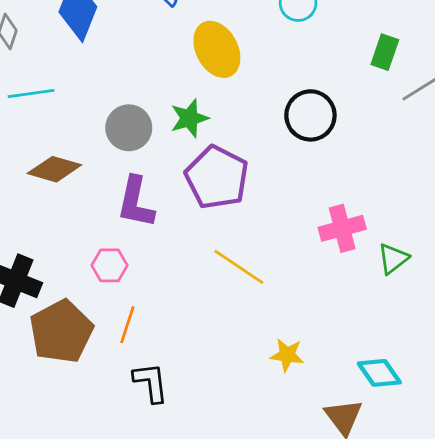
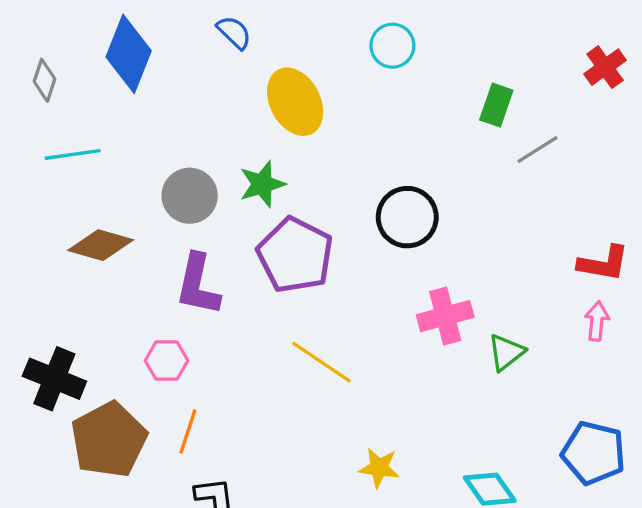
black circle: (310, 115) -> (407, 217), moved

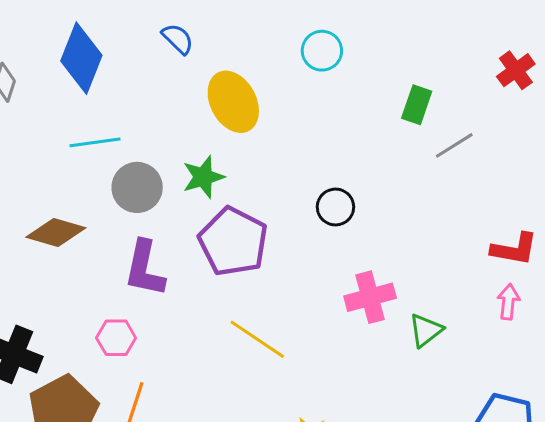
cyan line: (73, 154) -> (95, 142), moved
black circle: (407, 217) -> (335, 207), size x0.7

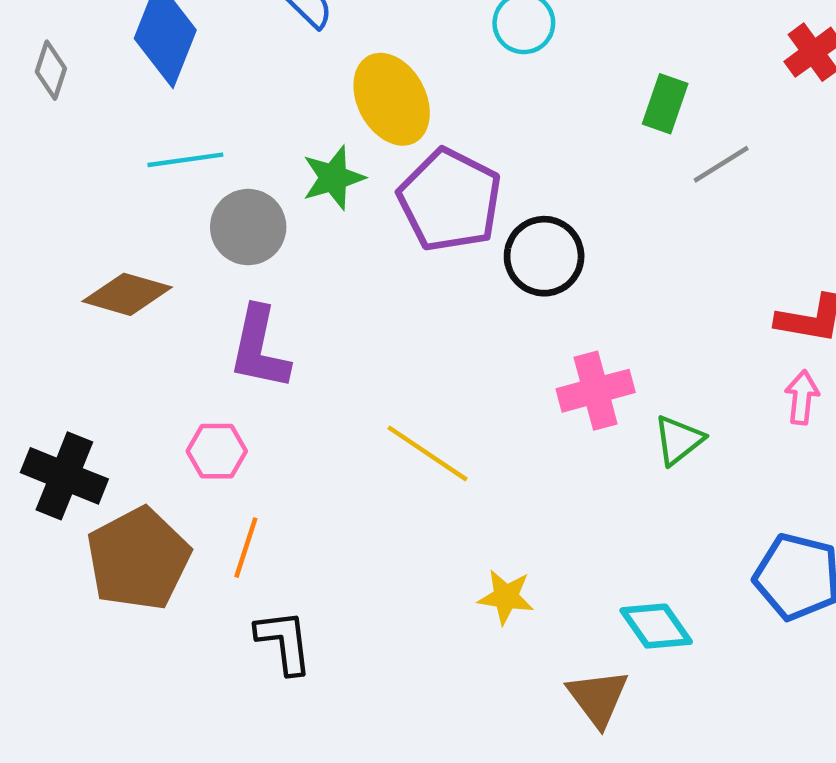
green star: (203, 177) -> (333, 178), moved
black circle: (335, 207) -> (544, 256), size x1.4
purple pentagon: (233, 242) -> (450, 200), moved

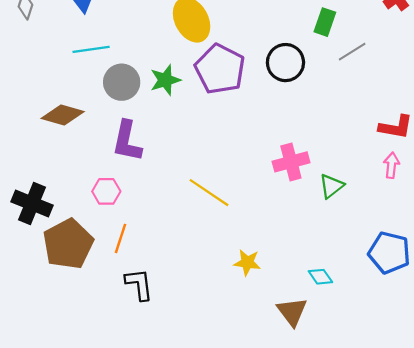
green star: (333, 178) -> (165, 80), moved
black circle: (544, 256) -> (285, 63), moved
cyan diamond: (656, 626) -> (320, 277), size x0.7

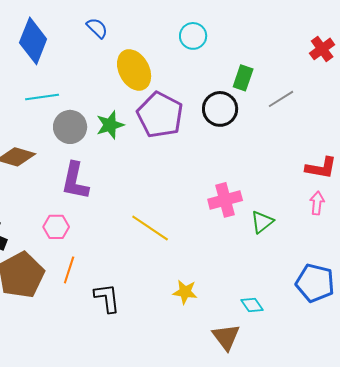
green rectangle: (325, 22) -> (243, 78), moved
black L-shape: (139, 284) -> (107, 298), moved

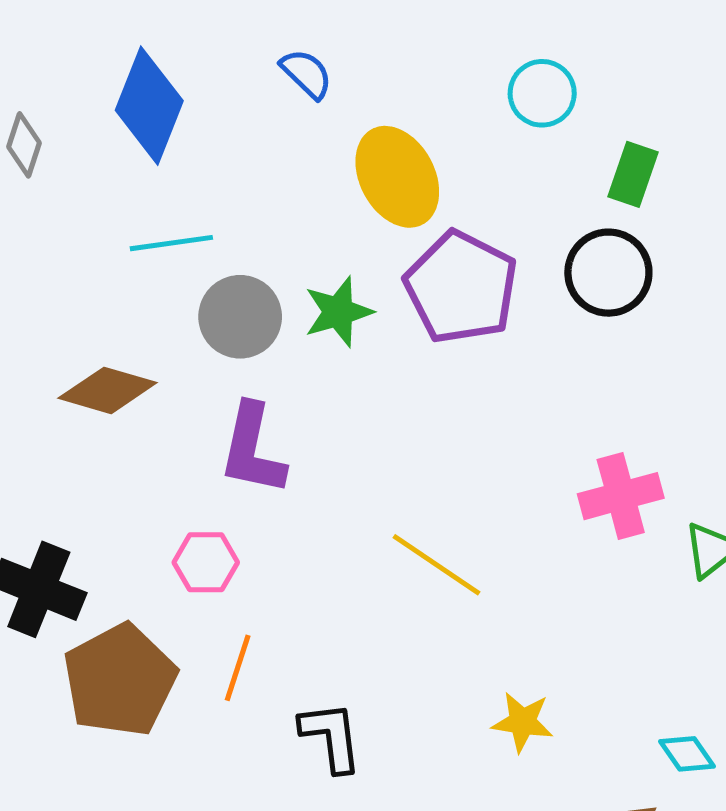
green rectangle: (243, 78) -> (633, 174), moved

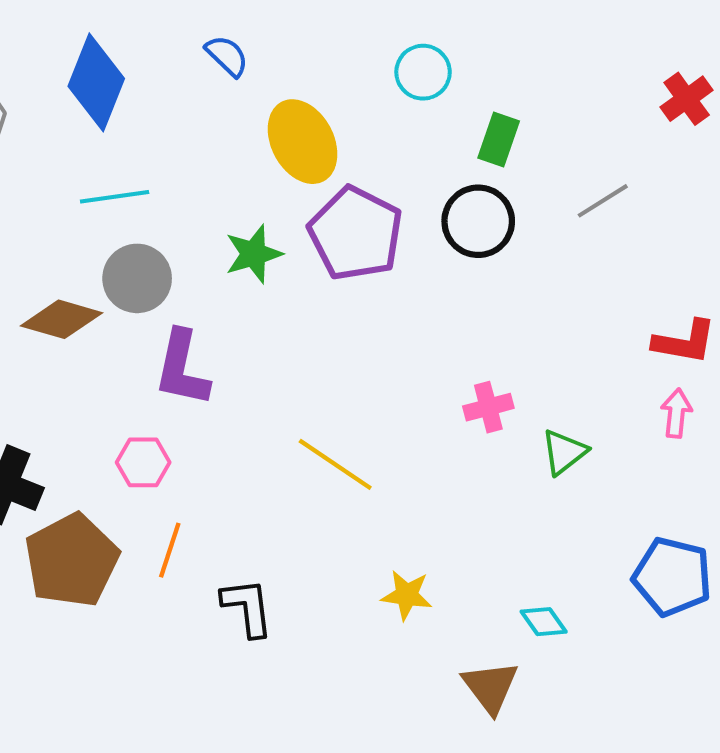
gray circle: (240, 317) -> (137, 278), moved
pink cross: (621, 496) -> (488, 407), size x0.7

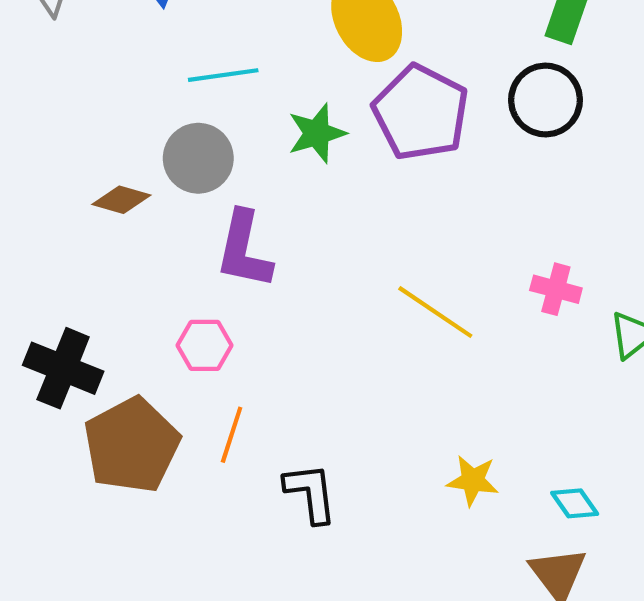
cyan line: (115, 197) -> (223, 75), moved
brown diamond: (61, 319) -> (121, 200), size x0.7
pink cross: (488, 407) -> (556, 289), turned 30
yellow line: (335, 464) -> (435, 312), moved
cyan diamond: (544, 622) -> (575, 503), moved

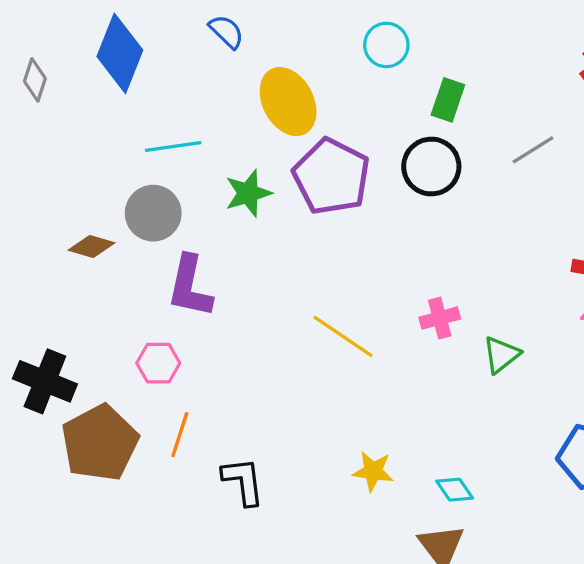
pink cross: (556, 289) -> (440, 318), turned -30

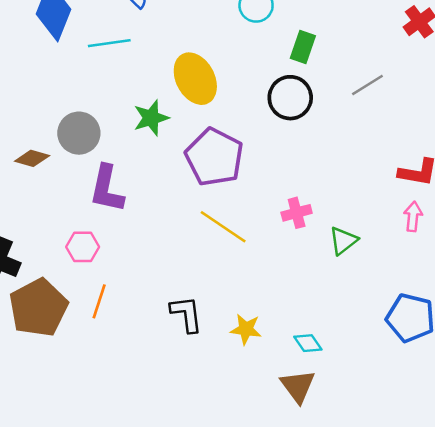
yellow ellipse: (288, 102) -> (195, 79), moved
cyan line: (173, 147) -> (109, 43), moved
purple pentagon: (331, 177) -> (214, 157), moved
black L-shape: (243, 481) -> (186, 314), moved

